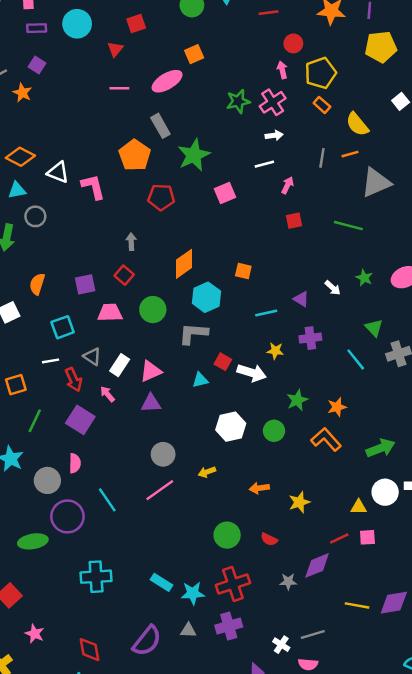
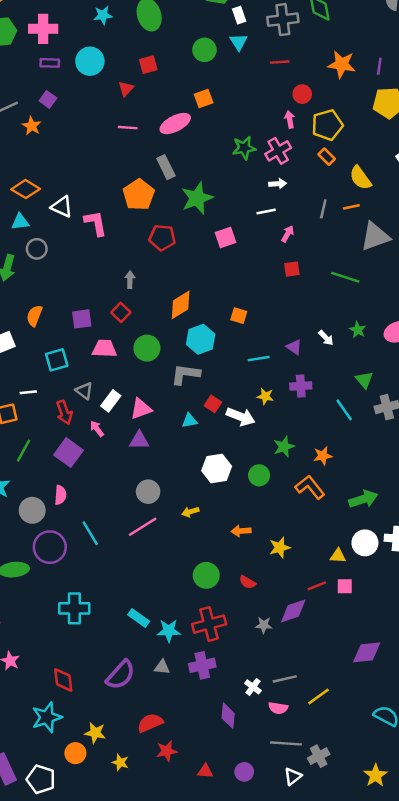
white line: (51, 361) -> (28, 392), moved
yellow line: (357, 605) -> (318, 697), moved, turned -50

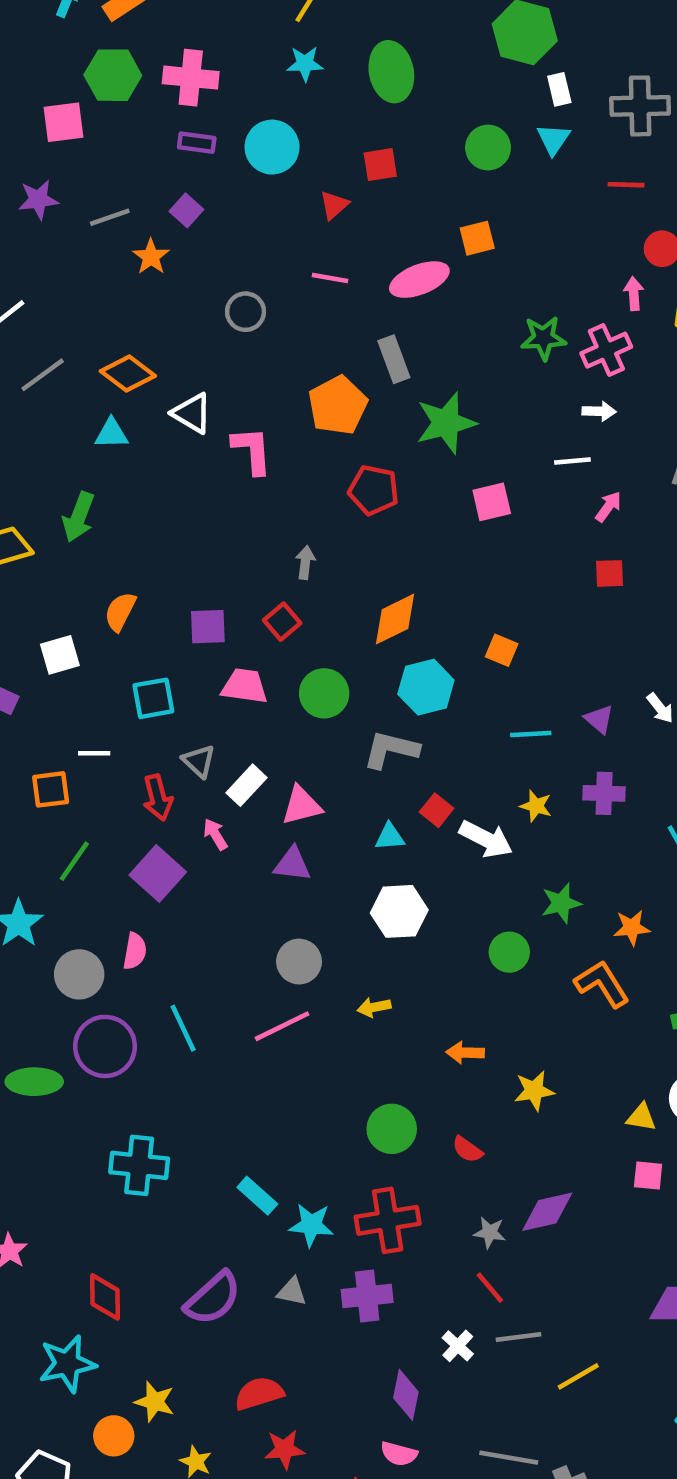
gray circle: (37, 249) -> (246, 312), moved
white hexagon: (217, 469) -> (399, 911), moved
red line: (317, 586) -> (490, 1288), moved, turned 66
pink semicircle: (278, 708) -> (399, 1454), moved

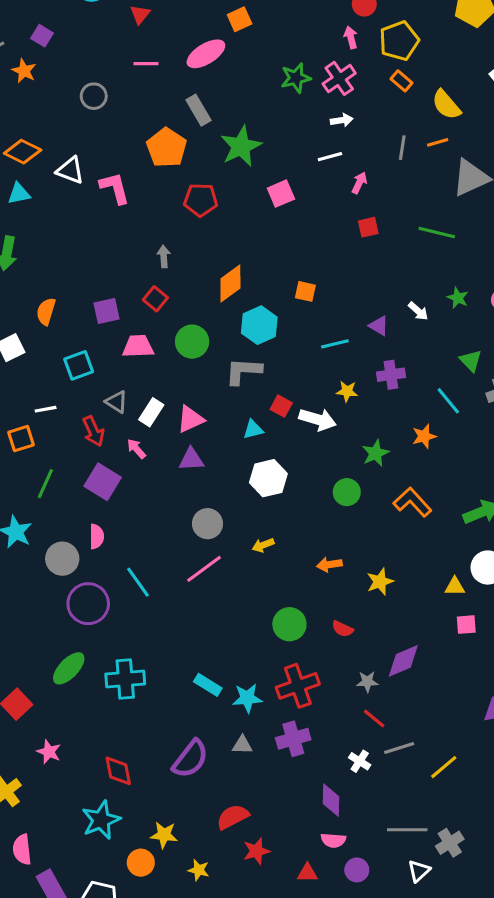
orange star: (632, 928) -> (424, 436), moved
green ellipse: (34, 1082) -> (69, 668), moved, turned -36

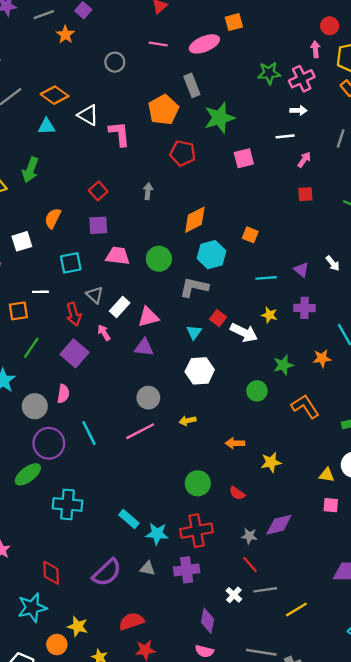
red square: (155, 299) -> (98, 191), moved
cyan triangle: (253, 429) -> (194, 332), turned -49
green ellipse: (69, 668) -> (28, 474), moved

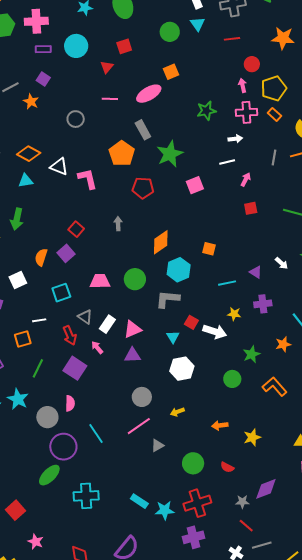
pink cross: (302, 79) -> (246, 112), moved, turned 30
purple square: (98, 225) -> (66, 253), moved, turned -30
gray triangle: (148, 568) -> (157, 445), moved, turned -32

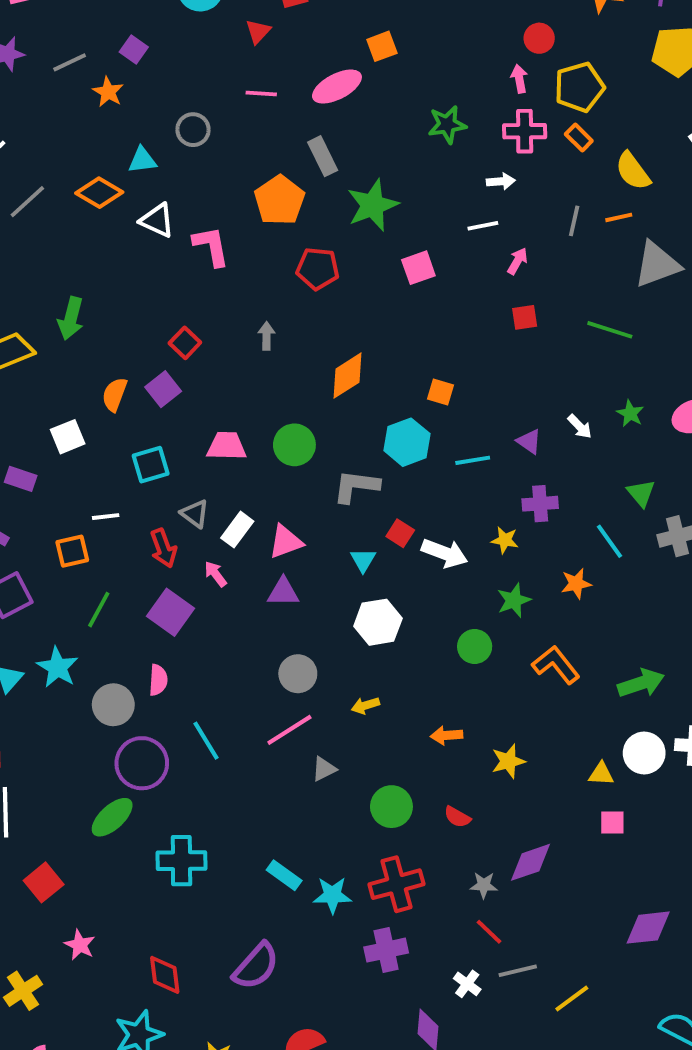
cyan triangle: (26, 181) -> (142, 160), moved
cyan hexagon: (179, 270) -> (407, 442), moved
yellow star: (234, 314) -> (505, 540), moved

